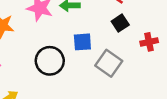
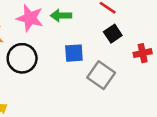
black circle: (50, 61) -> (22, 58), moved

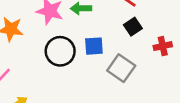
black circle: (22, 58) -> (60, 51), moved

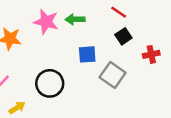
black circle: (60, 51) -> (50, 83), moved

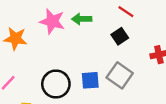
black square: (123, 36) -> (120, 36), moved
blue square: (87, 54) -> (90, 80), moved

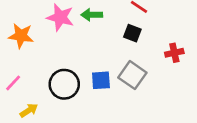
black square: (120, 36) -> (132, 33), turned -35

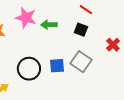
green arrow: (92, 15) -> (49, 25), moved
red cross: (174, 53) -> (113, 45), turned -32

